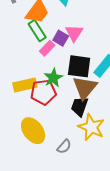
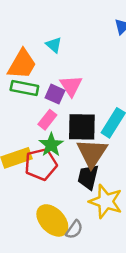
green rectangle: (37, 31) -> (24, 88), turned -40
pink rectangle: (47, 48) -> (47, 120), moved
yellow ellipse: (33, 131) -> (52, 220), moved

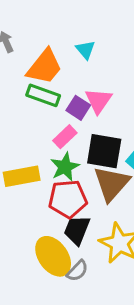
red pentagon: (41, 164) -> (68, 199), moved
black trapezoid: (88, 177) -> (77, 230), moved

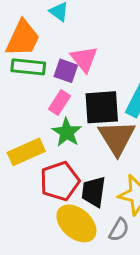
red pentagon: (68, 199) -> (60, 181), moved
gray semicircle: (77, 271) -> (119, 230), moved

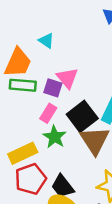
black square: (102, 107) -> (82, 116), turned -32
red pentagon: (60, 181) -> (31, 179), moved
black trapezoid: (94, 192) -> (63, 186), moved, turned -45

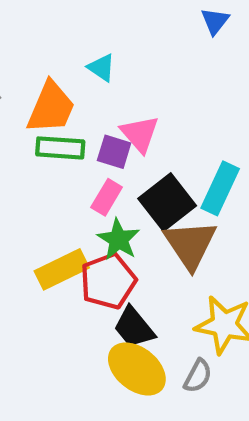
red pentagon: (31, 179) -> (108, 281), moved

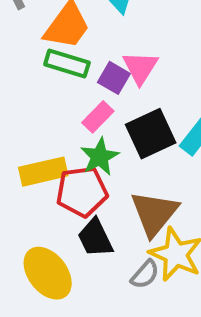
brown triangle: (190, 245) -> (154, 213), moved
yellow ellipse: (137, 369) -> (48, 273), moved
gray semicircle: (198, 376) -> (145, 274), moved

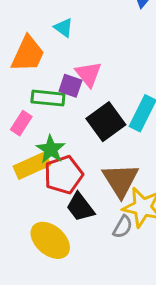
green rectangle: (67, 64) -> (48, 98), moved
pink rectangle: (98, 117) -> (21, 123), moved
green star: (100, 157) -> (51, 149), moved

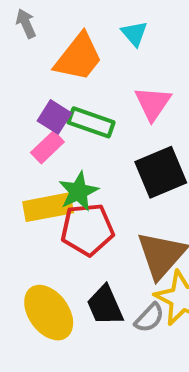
purple square: (70, 86) -> (54, 117), moved
black trapezoid: (80, 207) -> (105, 305), moved

